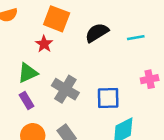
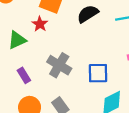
green triangle: (28, 73) -> (17, 40), moved

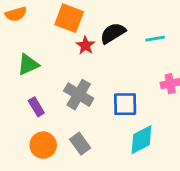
red star: (40, 24) -> (86, 45), moved

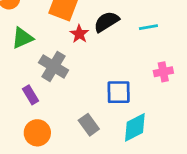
green triangle: (28, 65) -> (22, 38), moved
gray cross: (79, 95) -> (54, 66), moved
gray rectangle: (80, 144) -> (89, 125), moved

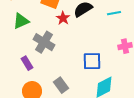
gray rectangle: (89, 125) -> (61, 85), moved

